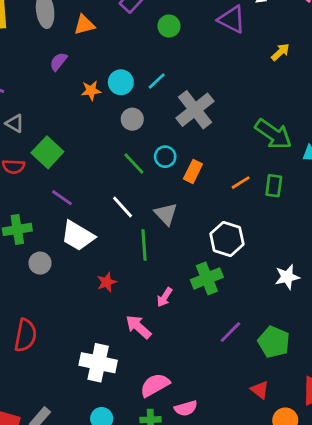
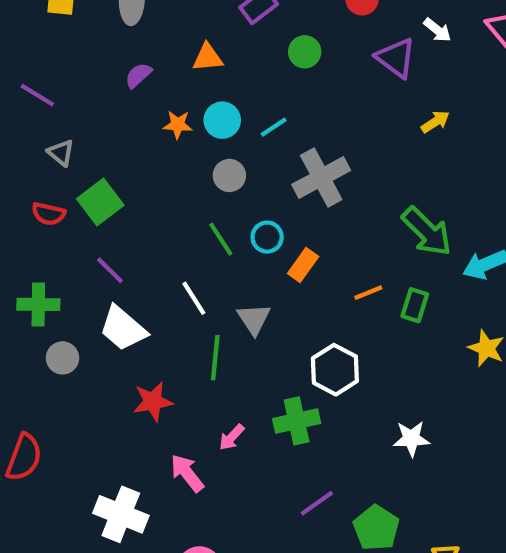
orange triangle: (84, 25) -> (208, 58), moved
yellow arrow: (280, 52) -> (435, 122), moved
red star: (107, 282) -> (153, 402), size x1.4

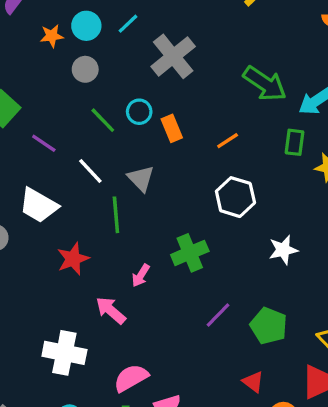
gray circle: (229, 175) -> (85, 69), moved
orange rectangle: (303, 265) -> (172, 128), turned -48
purple line: (110, 270) -> (44, 143), moved
green rectangle: (415, 305) -> (295, 142), moved
white hexagon: (335, 370) -> (235, 197), moved

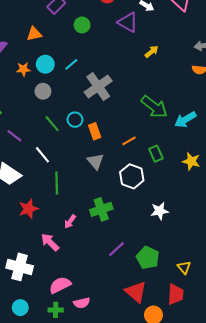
green rectangle: (295, 142) -> (156, 154), moved, turned -35
gray triangle: (141, 178) -> (95, 161), moved
red triangle: (253, 382) -> (136, 292), size x1.6

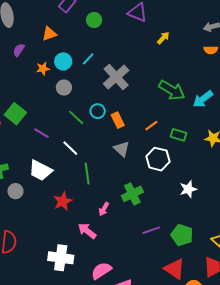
green rectangle: (156, 154) -> (179, 135), turned -42
purple line: (117, 249) -> (151, 230), turned 30

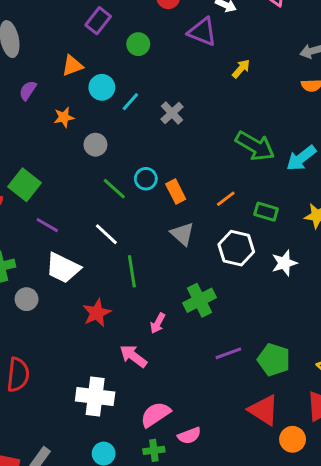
cyan circle: (63, 61) -> (102, 87), moved
gray cross: (116, 77) -> (172, 113), moved, size x0.6
purple line: (42, 133) -> (47, 225), moved
white star: (188, 189) -> (284, 263), moved

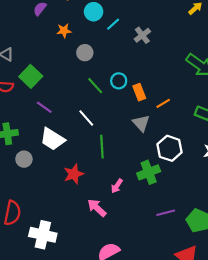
orange line: (226, 199) -> (163, 103), moved
white hexagon: (236, 248) -> (170, 148), moved
white cross: (95, 396) -> (43, 235), moved

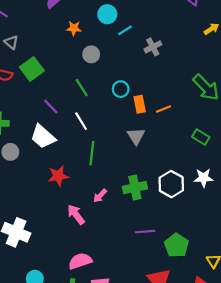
green line: (95, 86) -> (82, 88), moved
orange line: (163, 103) -> (164, 109), moved
purple line: (44, 107) -> (51, 107), moved
white hexagon: (170, 148) -> (171, 184), moved

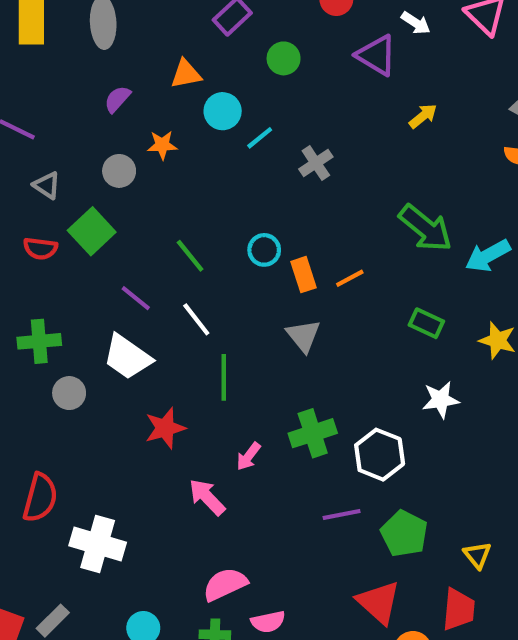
gray circle: (91, 54) -> (119, 171), moved
white hexagon: (171, 184) -> (380, 455), moved

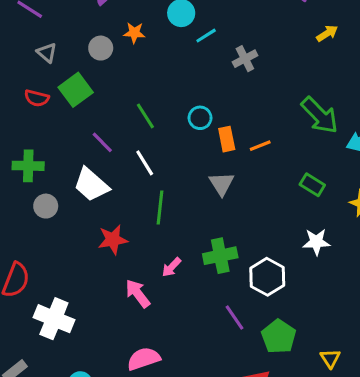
purple line: (342, 515) -> (234, 317), turned 60

